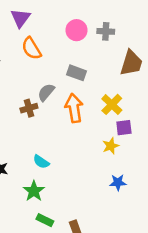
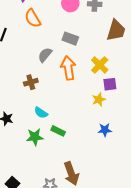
brown cross: (29, 108) -> (31, 82), moved
green star: (34, 191) -> (35, 137), turned 30
green rectangle: (45, 220) -> (58, 131), moved

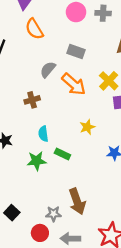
orange arrow: (68, 68) -> (74, 84), turned 140
yellow star: (99, 99) -> (87, 127), moved
cyan semicircle: (41, 113) -> (43, 134), turned 48

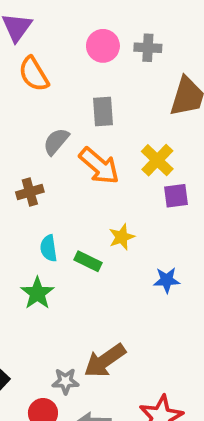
gray rectangle: (76, 52) -> (103, 111), turned 66
green rectangle: (62, 154) -> (88, 261), moved
green star: (37, 161) -> (37, 293), turned -30
brown arrow: (77, 201) -> (105, 361), turned 75

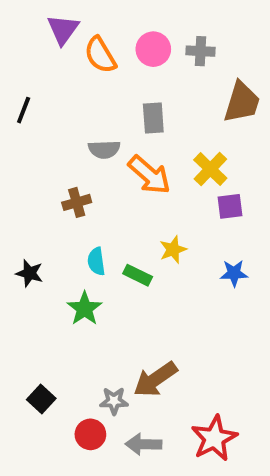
orange semicircle: (34, 74) -> (100, 55), moved
gray semicircle: (56, 141) -> (104, 149), turned -132
blue star: (167, 280) -> (234, 273), moved

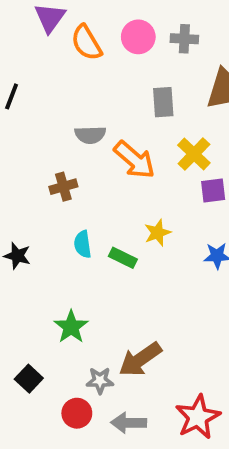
gray rectangle: (153, 118) -> (163, 102), moved
green star: (85, 309) -> (71, 327), moved

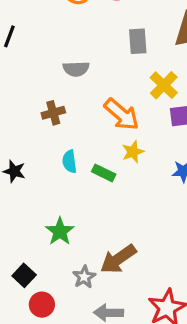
orange arrow: (134, 160) -> (122, 114), moved
gray star: (100, 381) -> (84, 277), turned -30
red circle: (77, 413) -> (42, 305), moved

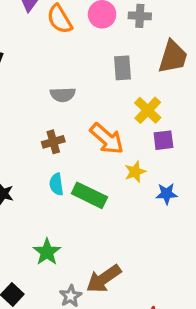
brown cross: (53, 113) -> (53, 142), moved
yellow star: (133, 152) -> (135, 172), moved
green rectangle: (104, 173) -> (89, 195), size x1.5

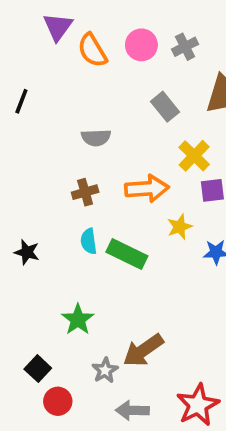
gray cross: (140, 16) -> (185, 47), turned -30
gray rectangle: (123, 68) -> (165, 107), turned -35
orange arrow: (107, 139) -> (147, 189), turned -45

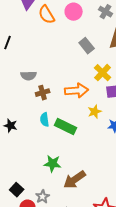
gray cross: (185, 47) -> (106, 12), moved, turned -32
gray semicircle: (96, 138) -> (29, 76), moved
green star: (78, 319) -> (53, 164), moved, turned -30
gray star: (105, 370) -> (43, 197), moved

